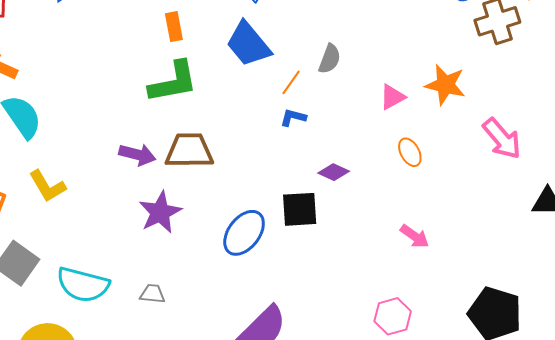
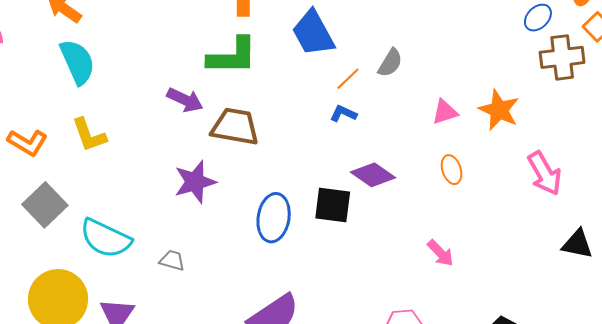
purple arrow: (137, 155) -> (185, 100), moved
purple diamond: (334, 172) -> (373, 175), size x1.4
blue ellipse: (244, 233) -> (274, 218), turned -39

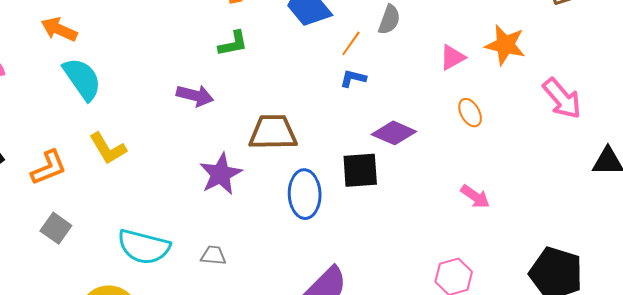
green L-shape: (232, 56) -> (233, 44), size x0.6
brown trapezoid: (235, 127) -> (273, 132), moved
orange L-shape: (27, 142) -> (49, 168), turned -42
gray square: (45, 205) -> (56, 228), moved, size x0.7

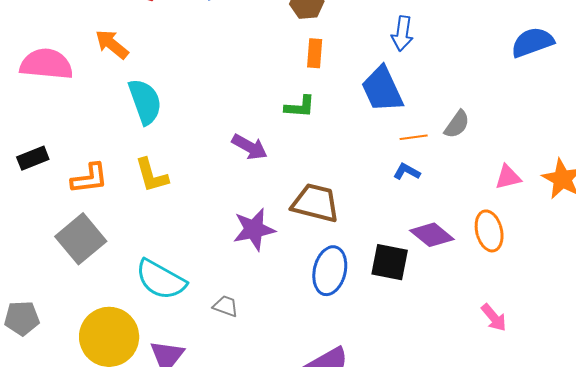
orange arrow: (59, 29) -> (112, 44), moved
orange line: (351, 43) -> (414, 137), turned 32
orange ellipse: (470, 113) -> (489, 231), moved, size x1.4
gray square: (56, 228) -> (81, 239), size x1.6

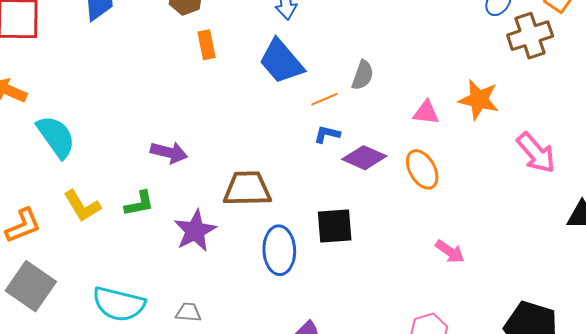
green L-shape: (300, 107) -> (139, 204), moved
pink triangle: (508, 177) -> (426, 112), turned 36
purple diamond: (432, 235) -> (364, 158), moved

